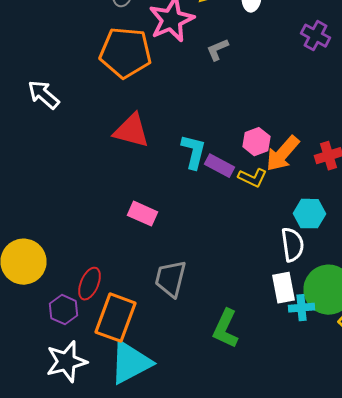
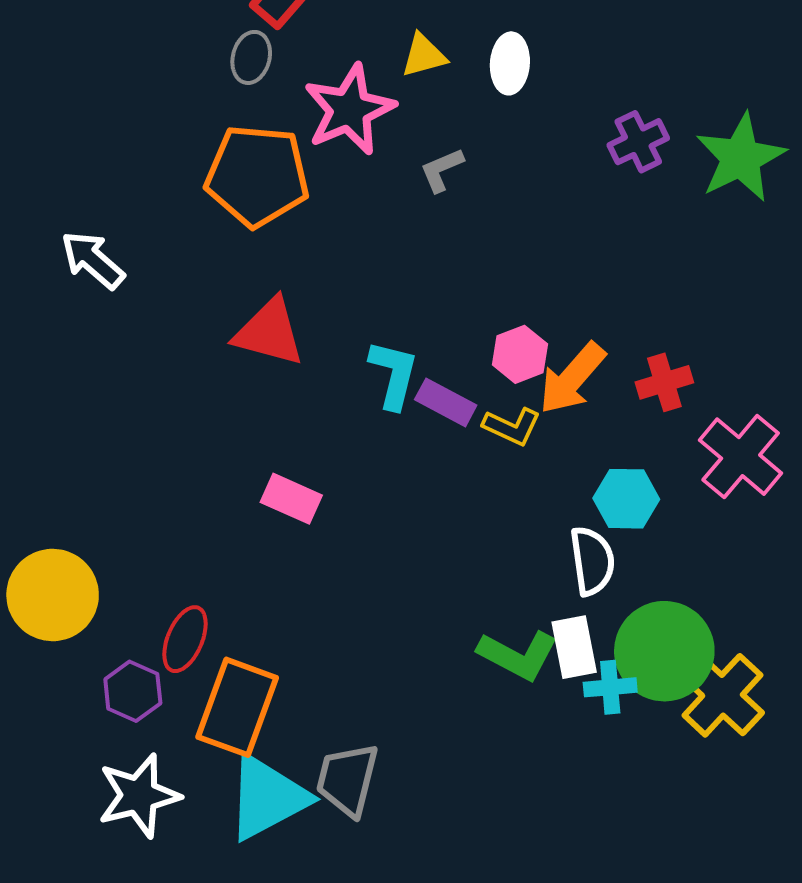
purple cross: (316, 36) -> (638, 142), turned 36
gray trapezoid: (170, 279) -> (347, 780), moved
green L-shape: (226, 329) -> (518, 655), moved, turned -87

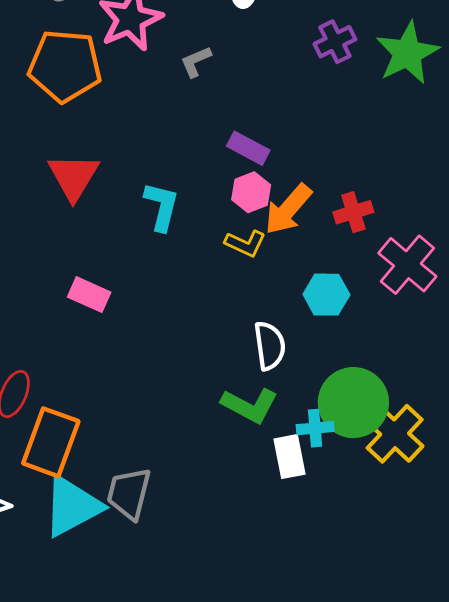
red triangle: (269, 332) -> (74, 177), turned 46
purple rectangle: (446, 402) -> (248, 148), moved
white semicircle: (592, 561) -> (270, 346), moved
white rectangle: (574, 647) -> (289, 457), moved

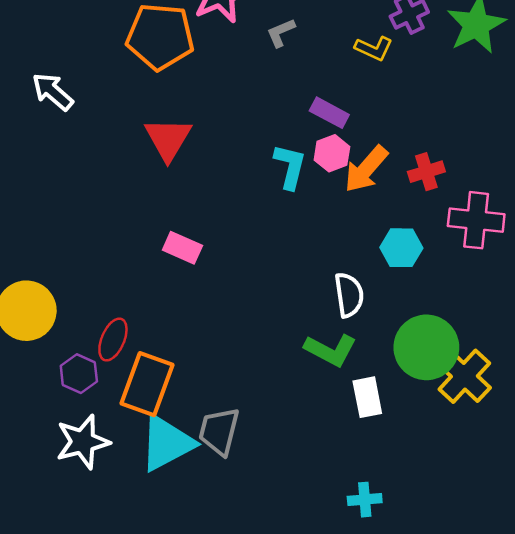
cyan L-shape: (162, 206) -> (290, 166), moved
yellow L-shape: (245, 243) -> (374, 48), moved
pink cross: (407, 265) -> (476, 220), turned -34
cyan cross: (315, 428) -> (365, 500), moved

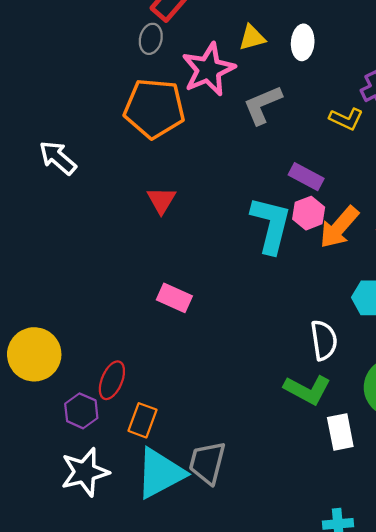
gray L-shape: (281, 33) -> (263, 105), size x1.5
red triangle: (168, 139) -> (161, 200), size x0.7
cyan L-shape: (290, 166) -> (271, 225), size x1.4
orange rectangle: (147, 384) -> (143, 420), size x0.6

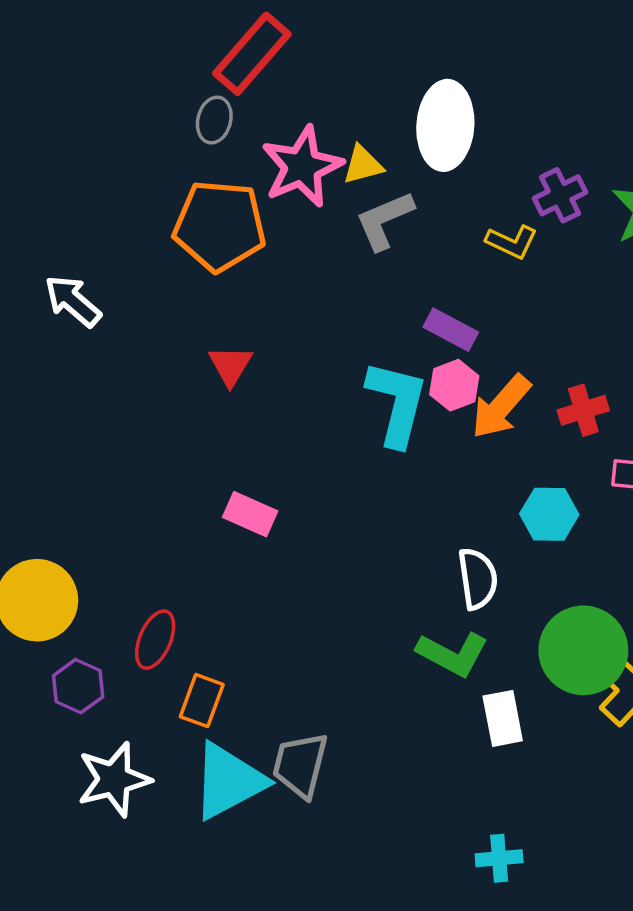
yellow triangle: (252, 38) -> (363, 165), moved
white ellipse: (303, 42) -> (445, 125), size x1.6
purple hexagon: (81, 411) -> (78, 686), moved

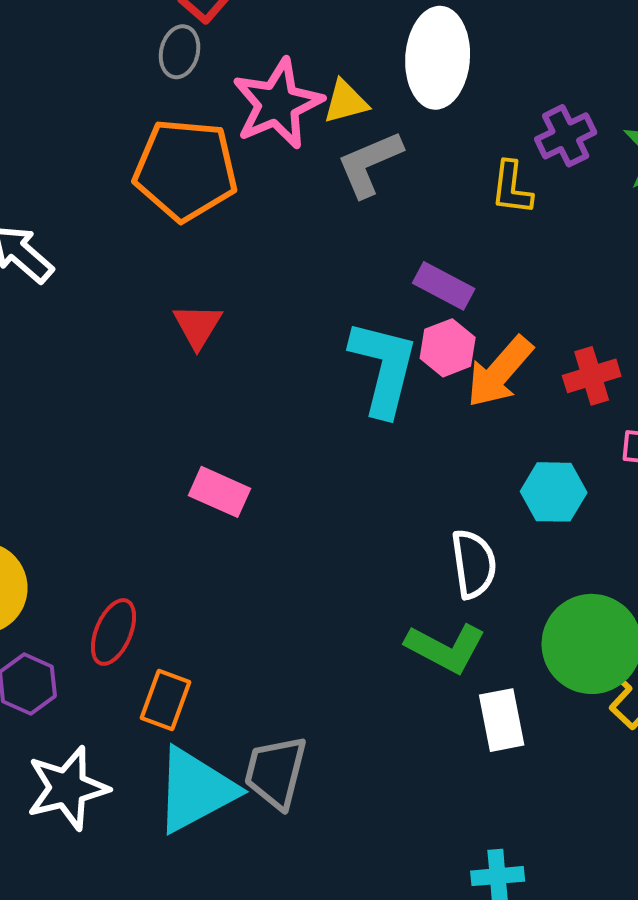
yellow L-shape: (512, 242) -> (512, 188), turned 72

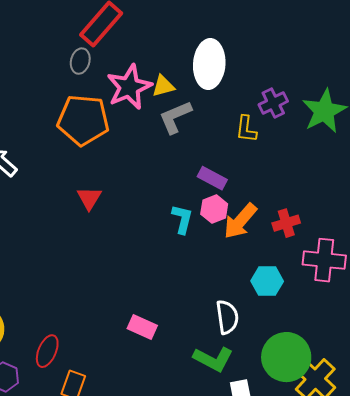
cyan L-shape: (384, 368) -> (182, 219), size x0.6
pink rectangle: (220, 492) -> (142, 327), moved

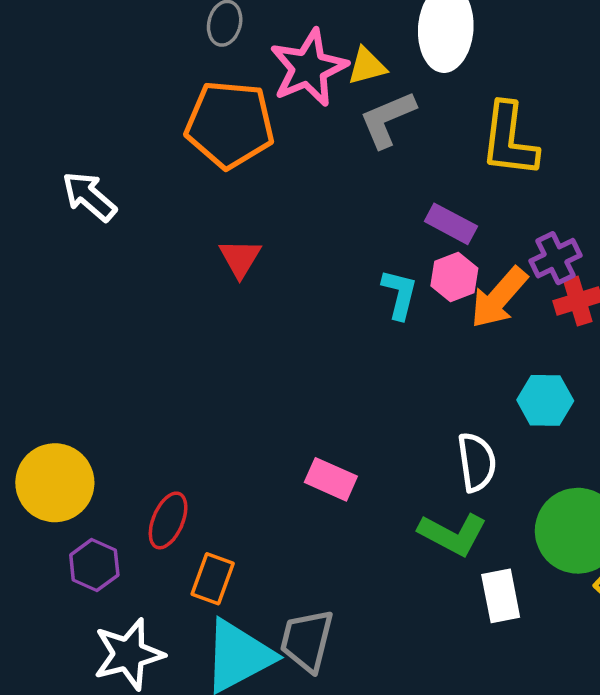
purple cross: (273, 103) -> (555, 258), moved
yellow L-shape: (246, 129) -> (509, 140), size x1.6

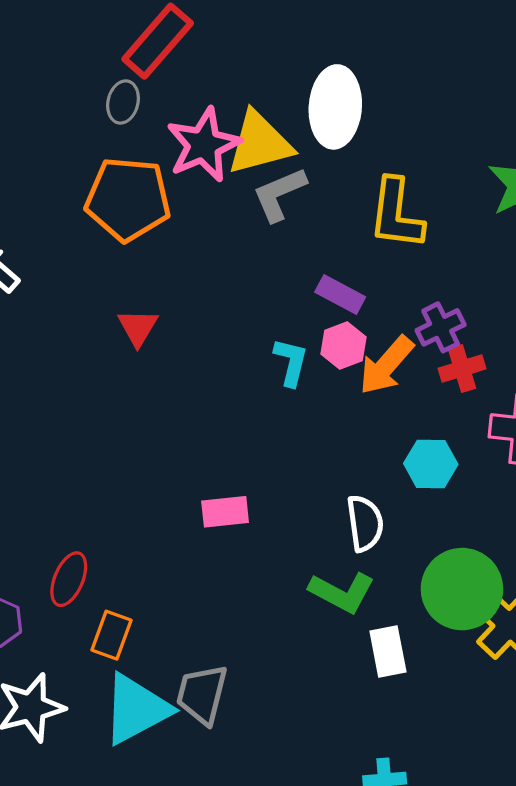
yellow triangle: (367, 66) -> (260, 143), size x1.8
pink rectangle: (331, 479) -> (225, 512), moved, turned -30

